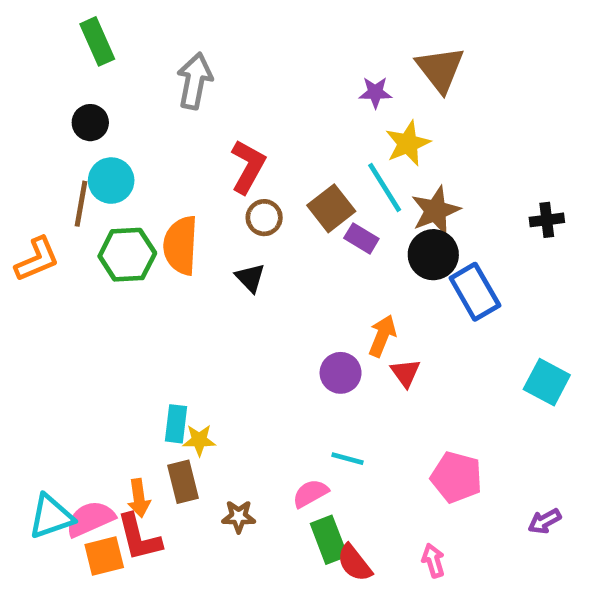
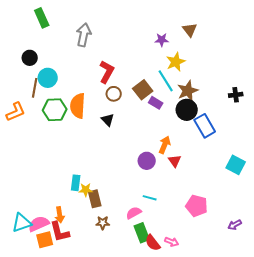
brown triangle: (440, 69) -> (190, 30), size x0.7
black circle: (90, 123) -> (30, 58), moved
brown rectangle: (183, 482) -> (95, 199), moved
pink arrow: (433, 561) -> (172, 242), moved, turned 128

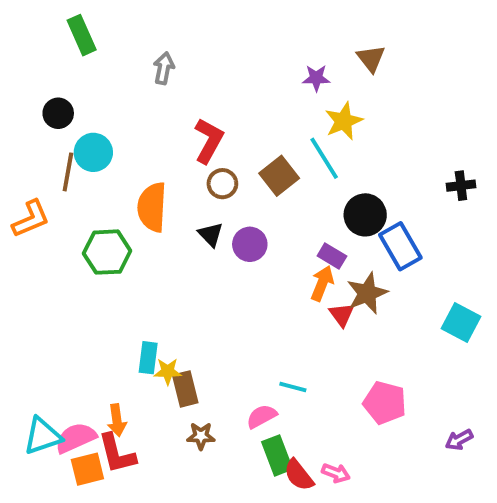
gray arrow: (84, 35) -> (164, 68), size x0.7
brown star: (188, 91) -> (367, 293), moved
purple rectangle: (156, 103) -> (332, 256), moved
green hexagon: (55, 110) -> (107, 252), moved
purple circle: (147, 161) -> (250, 244), moved

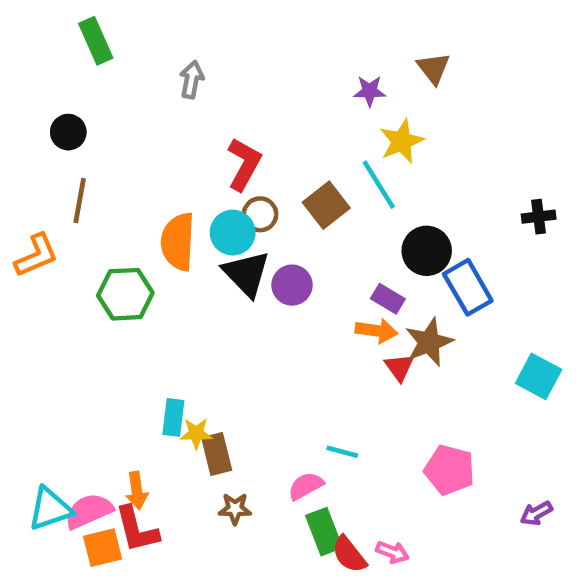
cyan circle: (93, 152) -> (233, 233), moved
black triangle: (211, 234) -> (246, 274), size x1.6
orange arrow: (322, 283) -> (376, 331), turned 76

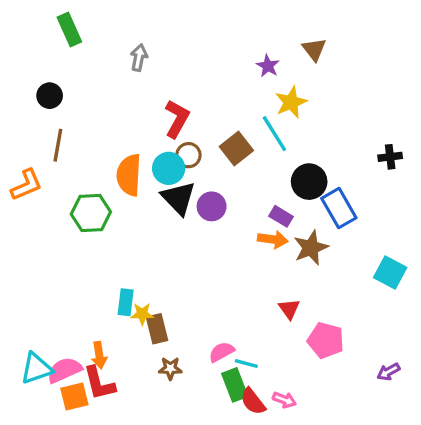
purple star: (370, 91) -> (268, 66), turned 30
red triangle: (399, 367) -> (289, 309), moved
cyan line: (342, 452) -> (246, 363), moved

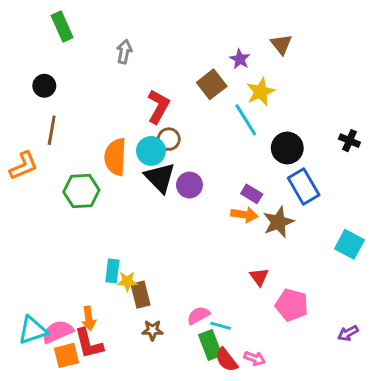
brown square: (236, 149) -> (212, 84), moved
black cross: (390, 157) -> (349, 141), turned 30
black circle: (309, 182) -> (287, 148), moved

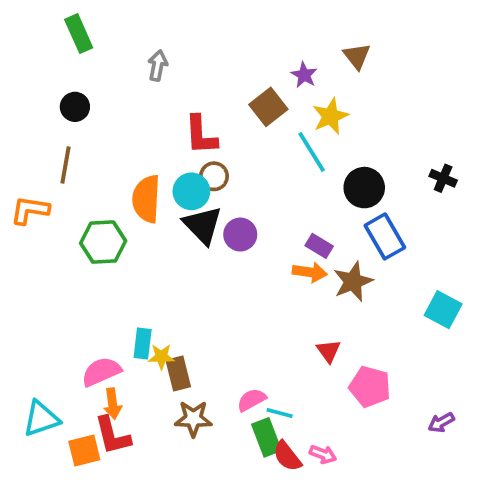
black circle: (44, 86) -> (75, 107), moved
red L-shape: (158, 107) -> (201, 135), turned 148
orange L-shape: (24, 166) -> (30, 210), turned -148
brown star: (152, 330) -> (193, 419), size x1.4
pink semicircle: (58, 332) -> (101, 372), moved

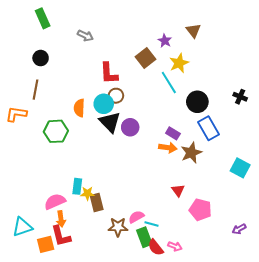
gray arrow: (158, 65) -> (85, 36), turned 105
orange semicircle: (146, 199) -> (79, 108), size x0.7
brown star: (193, 419) -> (118, 227), moved

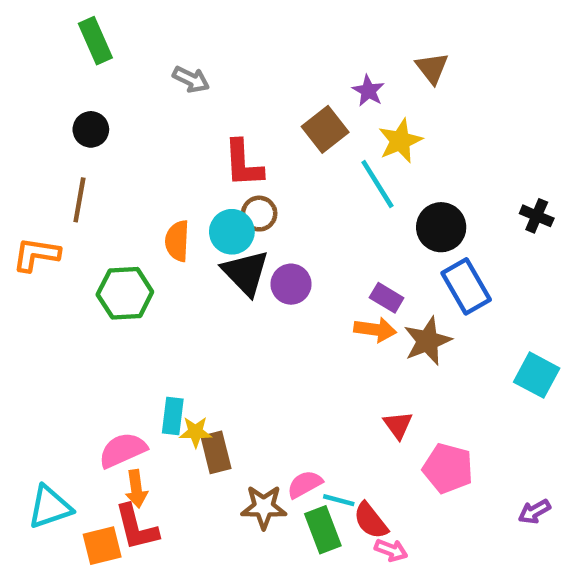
red semicircle: (156, 247) -> (371, 521), moved

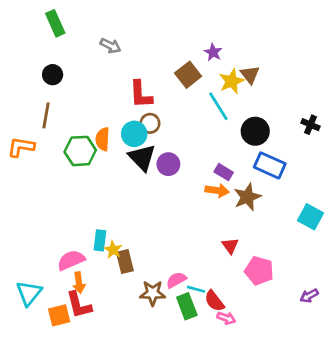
brown triangle: (432, 68) -> (250, 75), moved
blue rectangle: (466, 286) -> (270, 165), turned -36
green hexagon: (125, 293) -> (80, 151), moved
yellow star: (195, 432) -> (113, 250), turned 30
cyan triangle: (50, 507) -> (29, 293), turned -32

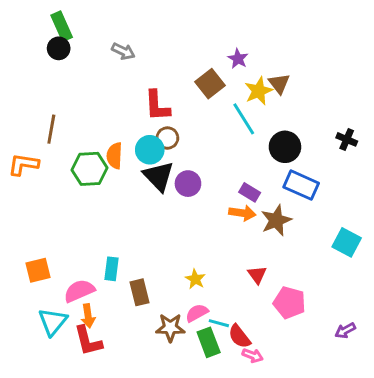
black circle: (53, 75) -> (59, 48), moved
yellow star: (113, 250) -> (195, 279), moved
cyan triangle: (29, 293) -> (53, 322), moved
orange square: (59, 315) -> (38, 270), moved

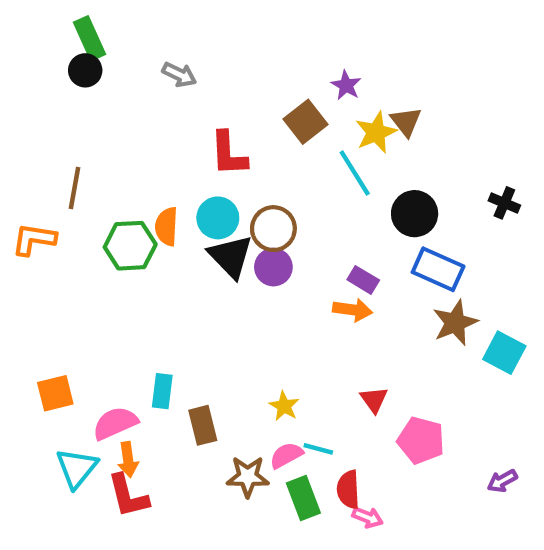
brown circle: (167, 138) -> (273, 229), moved, size x1.4
brown star: (276, 220) -> (455, 323), moved
cyan line: (219, 323) -> (318, 449), moved
red semicircle: (239, 336) -> (348, 489), turned 35

